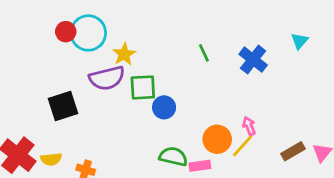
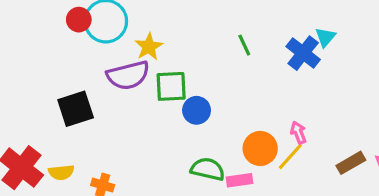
cyan triangle: (300, 41) -> (325, 37), moved

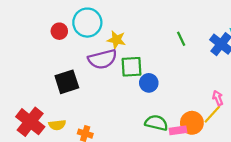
red circle: (79, 20) -> (59, 31), moved
yellow star: (149, 47) -> (116, 40), turned -30
orange circle: (260, 148) -> (192, 123), moved

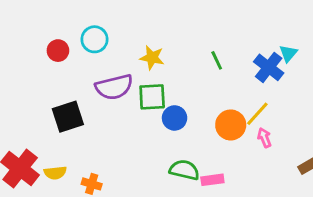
cyan circle: (87, 23) -> (94, 39), size x0.7
yellow star: (116, 40) -> (152, 58), moved
yellow line: (212, 114) -> (257, 114), moved
orange circle: (192, 123) -> (231, 125), moved

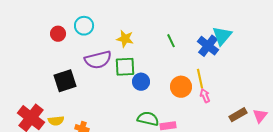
cyan triangle: (288, 53) -> (222, 36), size x1.5
yellow line: (257, 114) -> (200, 79), turned -54

